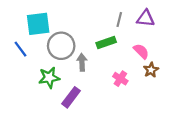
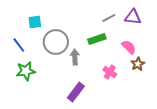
gray line: (119, 19) -> (109, 18), turned 48
cyan square: (38, 24) -> (35, 22), size x0.6
green star: (49, 78) -> (26, 71), moved
purple rectangle: (71, 97) -> (76, 92), moved

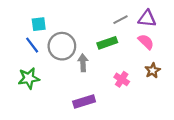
blue line: (19, 45) -> (32, 45), moved
pink semicircle: (129, 47) -> (146, 42), moved
purple rectangle: (76, 92) -> (84, 101), turned 36

